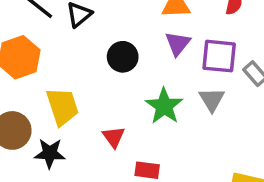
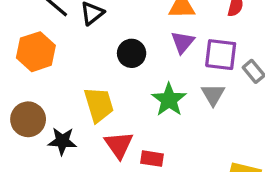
yellow trapezoid: (62, 107) -> (99, 105), moved
red triangle: (114, 137) -> (119, 145), moved, size x1.4

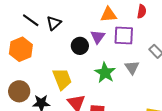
purple triangle: (183, 42) -> (98, 37), moved
purple square: (221, 55) -> (124, 36), moved

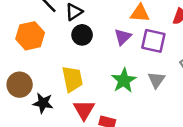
black circle: (80, 46) -> (82, 35), moved

